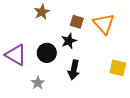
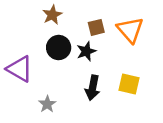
brown square: (77, 22) -> (96, 27), turned -32
black circle: (47, 53) -> (59, 48), moved
yellow square: (118, 68) -> (129, 84), moved

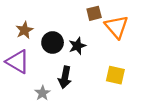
brown star: (52, 15) -> (24, 30), moved
brown square: (96, 27) -> (94, 13), moved
black arrow: (93, 88) -> (65, 77), moved

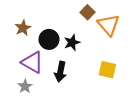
brown square: (94, 13) -> (88, 12), turned -32
purple triangle: (18, 62) -> (32, 62), moved
gray star: (42, 93) -> (25, 86), moved

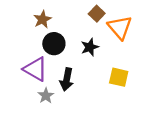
brown star: (23, 28) -> (42, 19), moved
black star: (72, 43) -> (90, 47), moved
gray star: (25, 86) -> (46, 96), moved

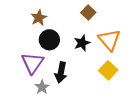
orange triangle: (120, 27) -> (109, 40), moved
purple triangle: (35, 69) -> (33, 63), turned 35
yellow square: (119, 77) -> (108, 70), turned 30

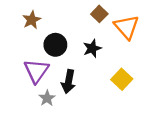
brown star: (39, 18) -> (32, 20), moved
orange triangle: (109, 40) -> (127, 27), moved

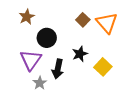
brown square: (99, 14) -> (83, 20), moved
black star: (92, 48) -> (80, 54), moved

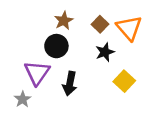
brown star: (27, 17) -> (64, 21), moved
black star: (80, 54) -> (105, 52), moved
gray star: (40, 83) -> (23, 99), moved

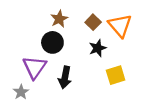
yellow square: (124, 81) -> (116, 75), turned 30

